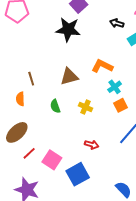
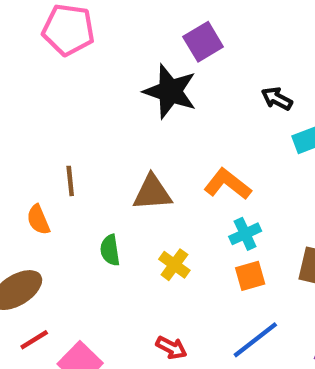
orange semicircle: (20, 99) -> (38, 220), turned -32

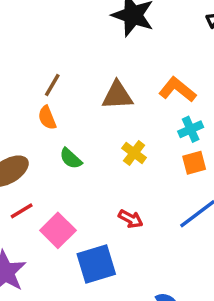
brown line: (70, 181) -> (52, 85), turned 35
orange semicircle: (38, 220) -> (47, 118), moved
green semicircle: (110, 250) -> (71, 159), moved, turned -40

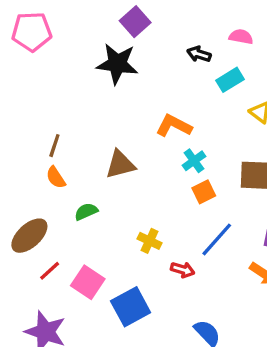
brown triangle: (117, 95) -> (120, 165), moved
yellow cross: (134, 153) -> (150, 241), moved
green semicircle: (71, 159) -> (86, 212), turned 125
red arrow: (131, 219) -> (183, 270), moved

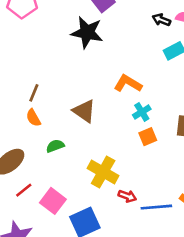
black arrow: (199, 54) -> (161, 20), moved
brown triangle: (120, 165) -> (84, 111), turned 45
blue line: (217, 239) -> (156, 207), moved, turned 40
yellow cross: (150, 241) -> (103, 172), size x1.6

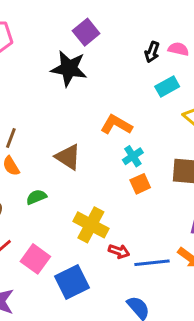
black arrow: (161, 20) -> (152, 52), turned -90

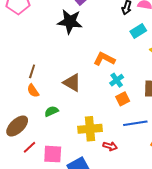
yellow cross: (91, 225) -> (90, 129), turned -30
pink square: (35, 259) -> (53, 154), turned -30
blue line: (152, 263) -> (135, 123), moved

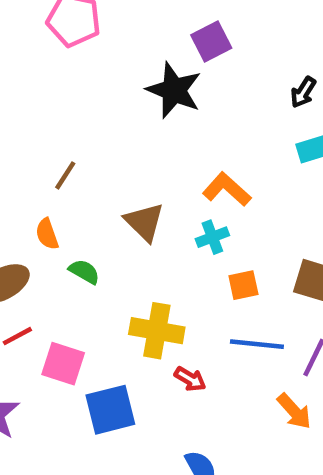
cyan cross: (117, 80) -> (212, 237), moved
orange semicircle: (33, 91) -> (47, 234), moved
green semicircle: (51, 111) -> (84, 272), turned 40

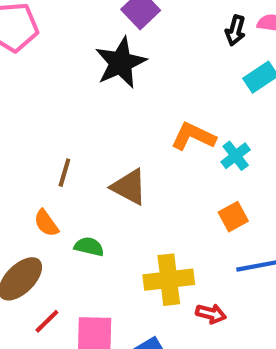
black star: (174, 90) -> (121, 63), turned -30
brown line: (65, 175) -> (64, 173), moved
cyan cross: (212, 237) -> (236, 156), moved

